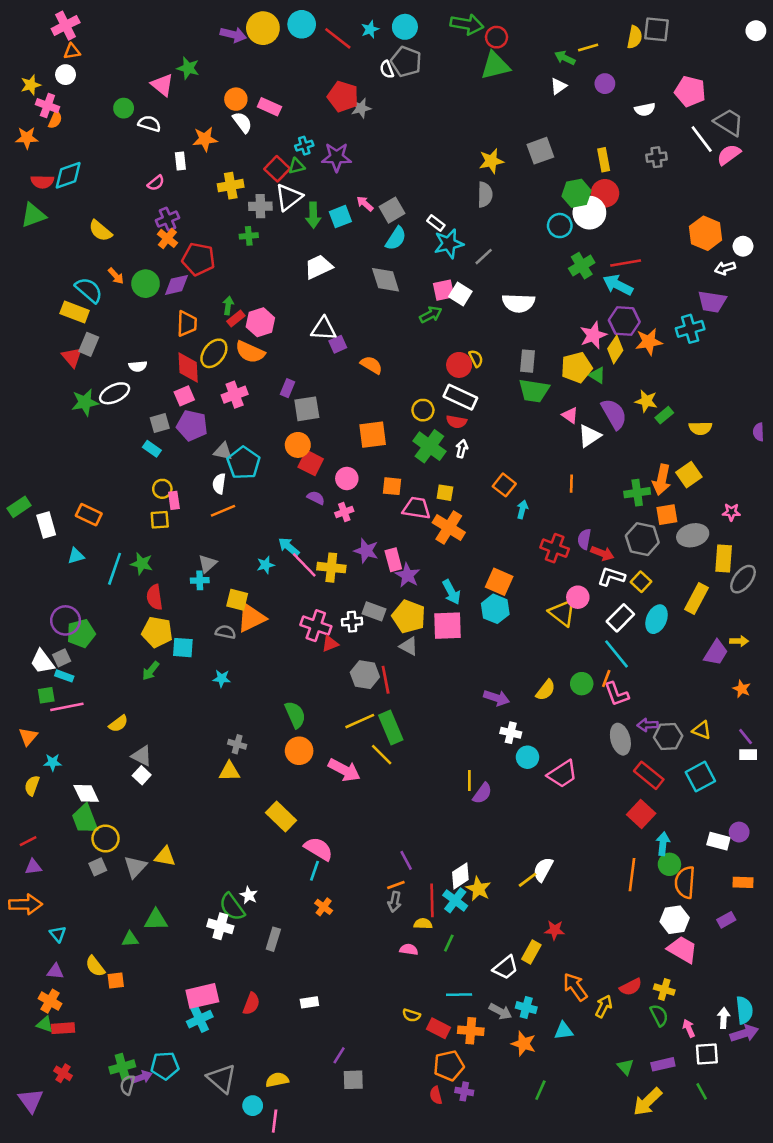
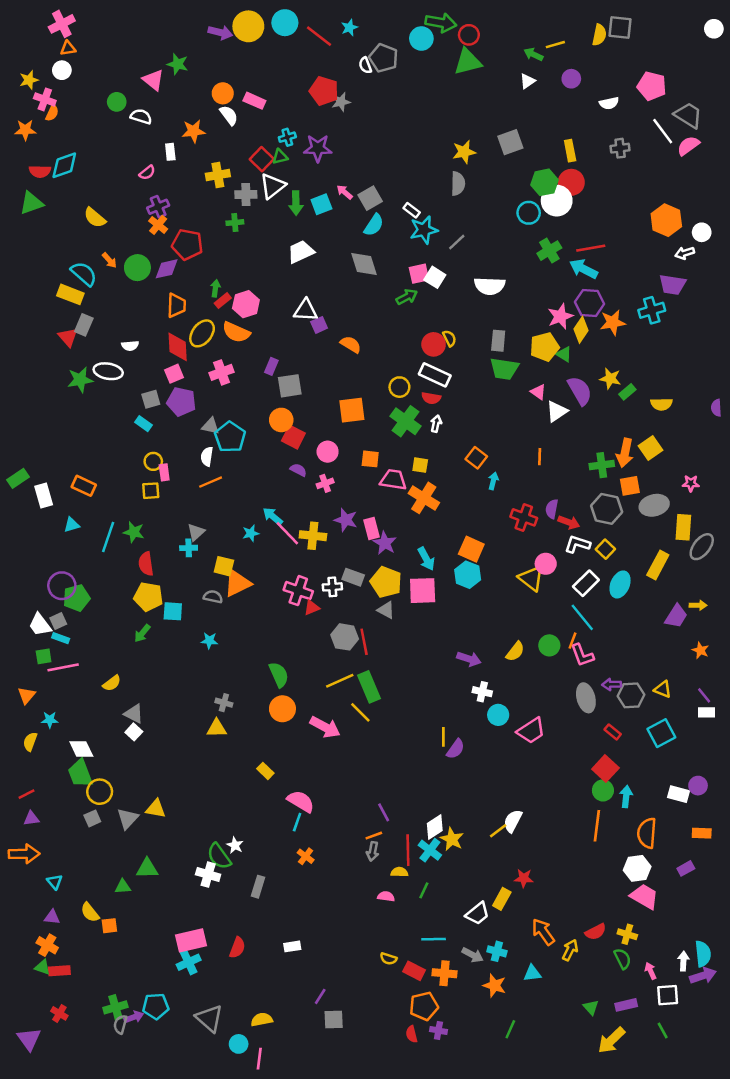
cyan circle: (405, 27) -> (421, 39), moved
white ellipse: (115, 393) -> (108, 371), turned 36
red rectangle: (649, 775) -> (613, 732), size x0.6
yellow rectangle: (281, 817) -> (265, 771), size x0.6
green circle: (669, 864) -> (603, 790), moved

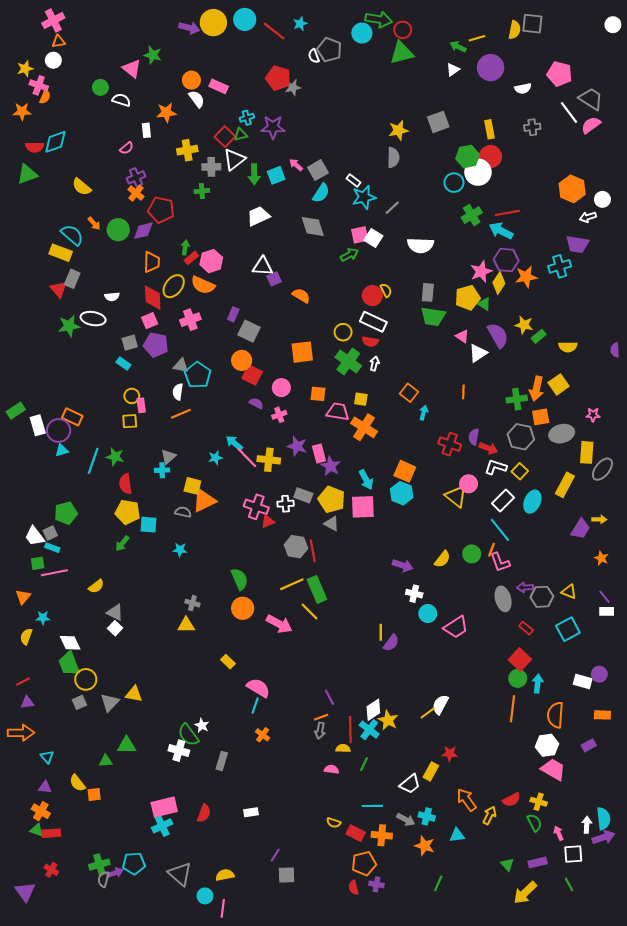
purple circle: (571, 79) -> (491, 68), size x1.6
gray square: (290, 386) -> (249, 331), turned 35
purple circle: (62, 586) -> (59, 430), moved

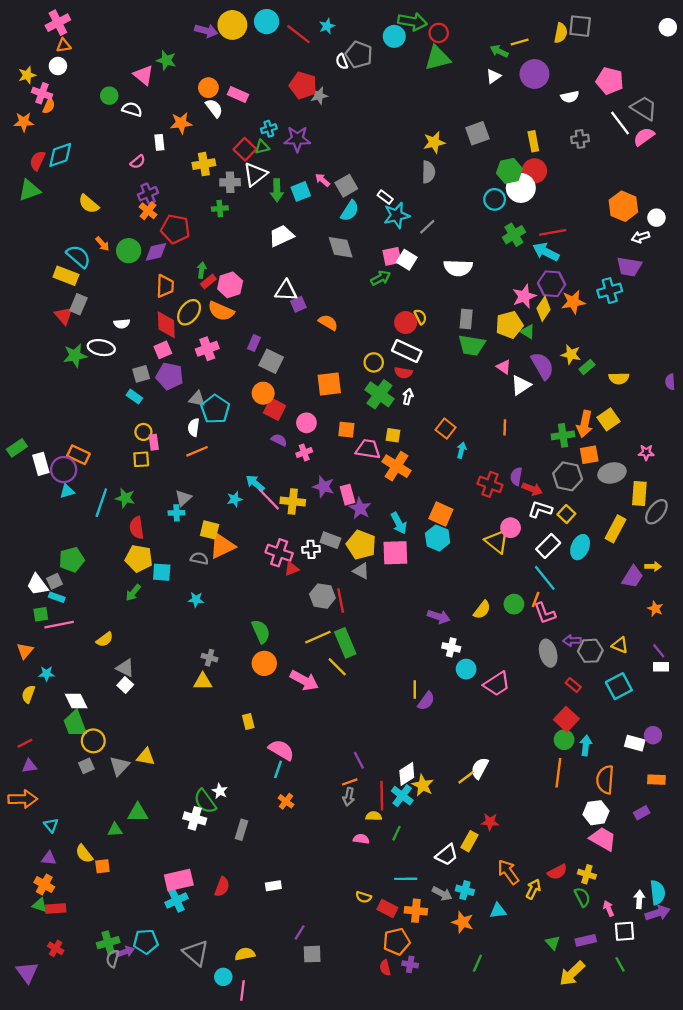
red semicircle: (35, 147) -> (37, 161), turned 114
yellow rectangle: (228, 662) -> (248, 721), turned 32

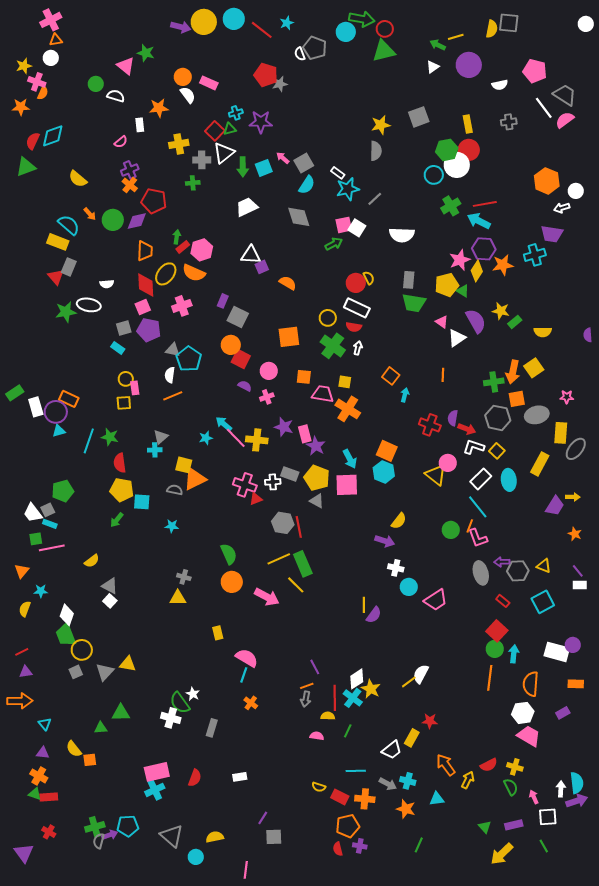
cyan ellipse: (580, 547) -> (509, 480), turned -30
yellow semicircle: (482, 610) -> (399, 521), moved
white diamond: (76, 701) -> (67, 615), turned 45
white rectangle: (635, 743) -> (557, 652), size x1.4
pink line: (243, 991) -> (246, 870), moved

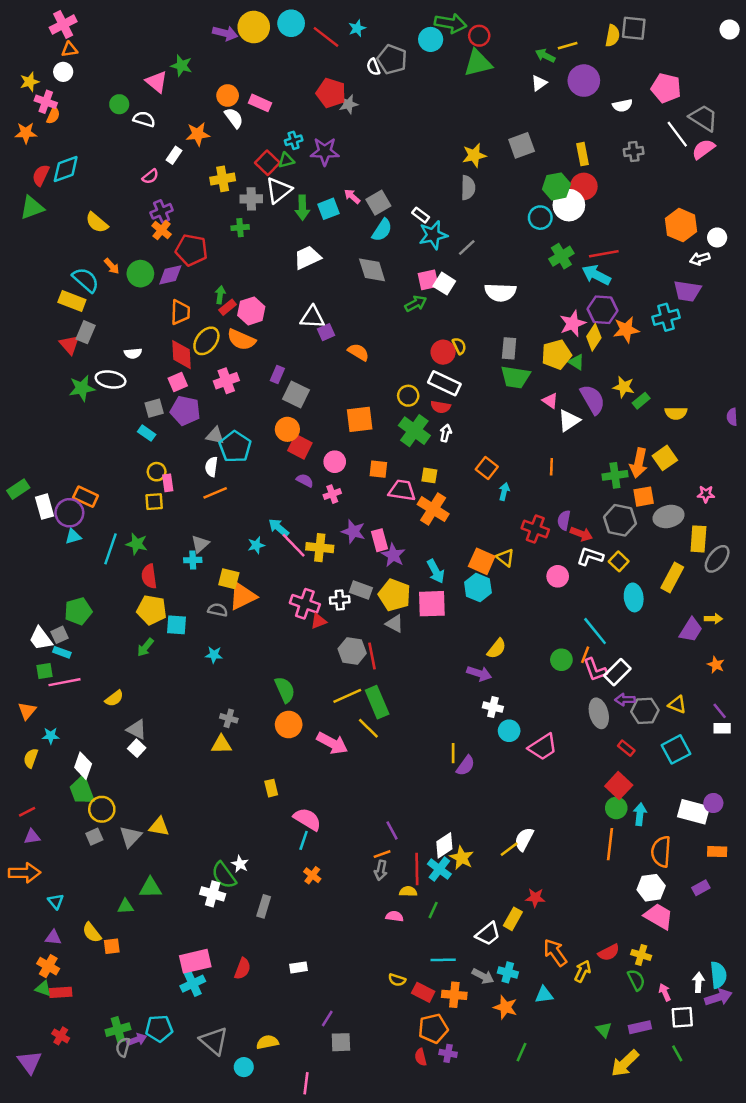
white rectangle: (140, 125) -> (174, 155), turned 40
yellow triangle: (436, 475) -> (505, 558), moved, size x0.7
white rectangle: (481, 479) -> (617, 672), moved

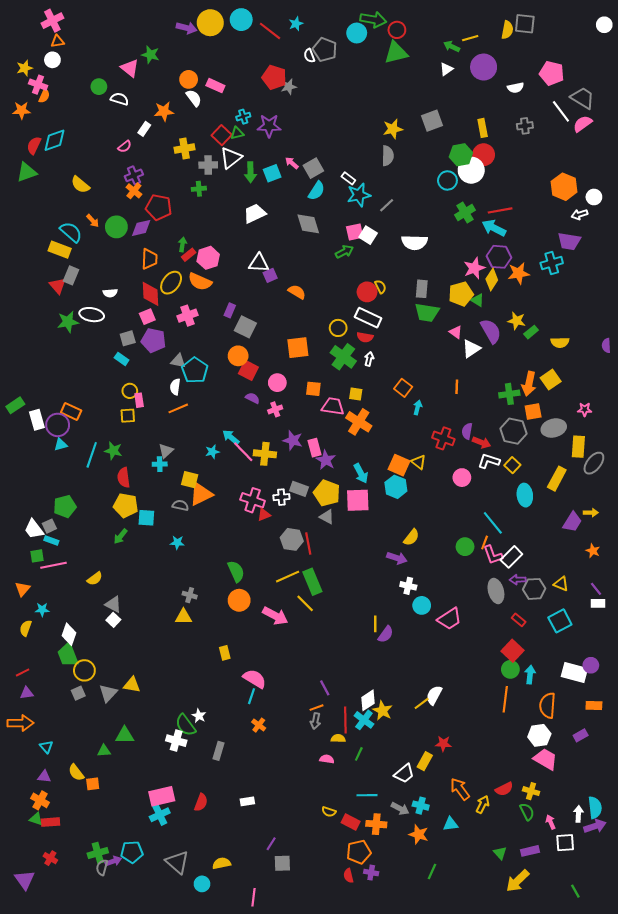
green line: (677, 1053) -> (575, 891), moved

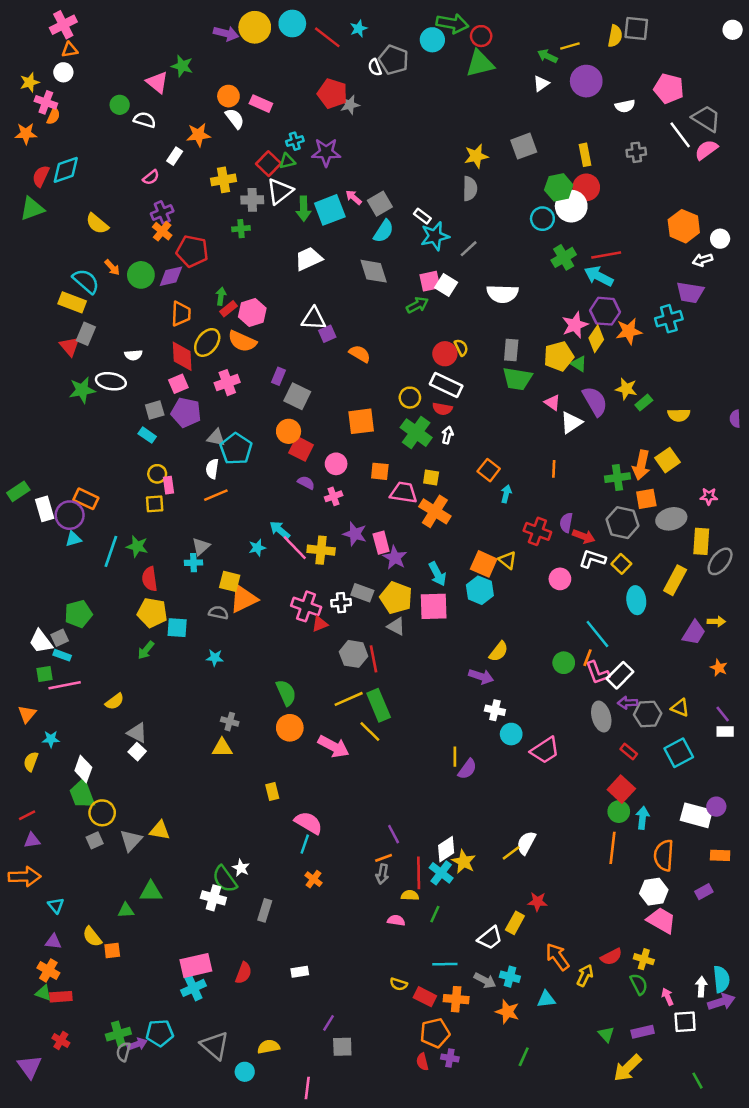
cyan square: (272, 173) -> (330, 210), size x1.4

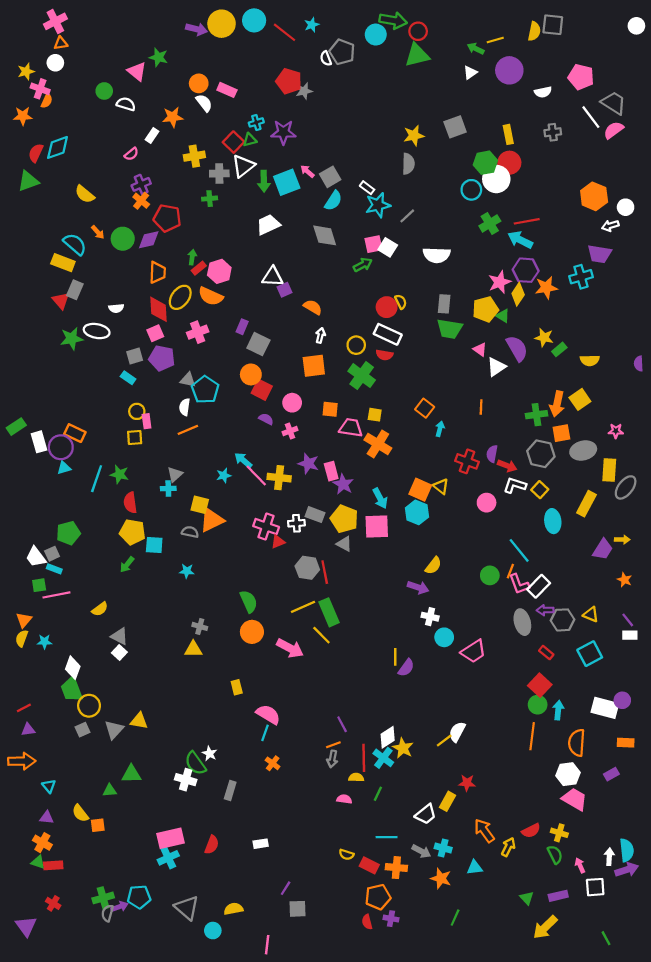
white arrow: (447, 435) -> (320, 335), moved
yellow semicircle: (31, 762) -> (22, 638), moved

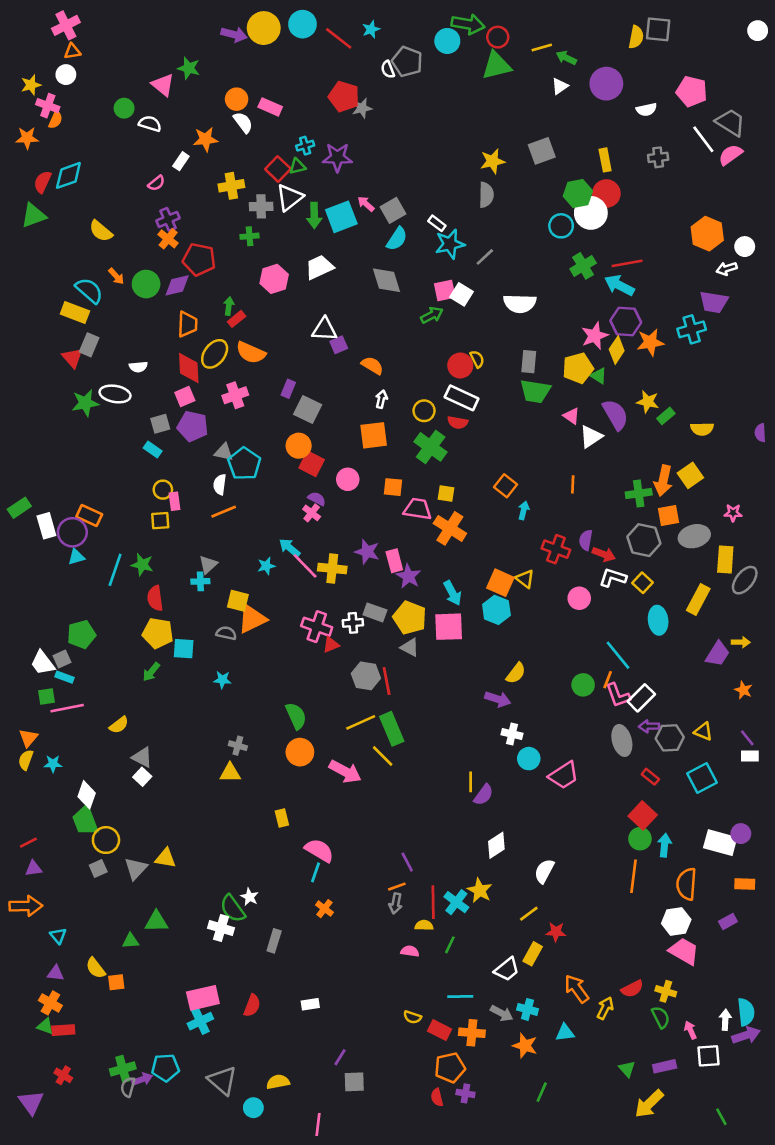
yellow line: (495, 40) -> (542, 47), moved
pink hexagon: (219, 271) -> (274, 279), moved
pink cross: (290, 431) -> (312, 513), moved, turned -32
white diamond: (388, 737) -> (496, 845), moved
yellow line: (444, 740) -> (529, 914), moved

